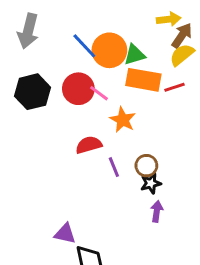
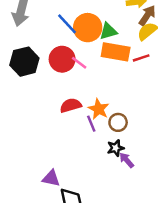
orange star: (123, 120) -> (99, 109), moved
black star: (151, 183) -> (116, 148), moved
purple arrow: (157, 211) -> (127, 160), turned -49

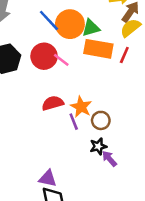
red line: (141, 58) -> (124, 55), turned -49
purple triangle: (51, 178) -> (48, 178), moved

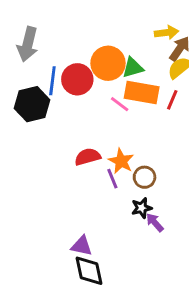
blue line: (49, 20) -> (52, 81), moved, turned 50
red circle: (44, 56) -> (77, 79), moved
pink line: (61, 60) -> (120, 104), moved

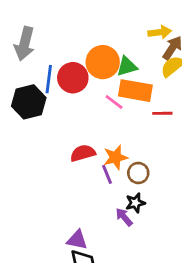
red line: (172, 100) -> (162, 113), moved, turned 66
orange star: (121, 161) -> (115, 157), turned 30
purple arrow: (155, 223) -> (124, 217), moved

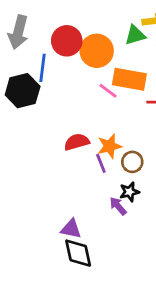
green triangle: (127, 66) -> (135, 35), moved
red circle: (73, 78) -> (67, 41), moved

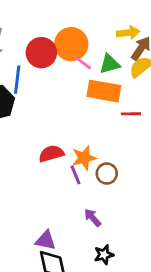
green triangle: (135, 35) -> (110, 64), moved
orange circle: (97, 51) -> (71, 44), moved
pink line: (108, 91) -> (83, 63), moved
black star: (129, 192) -> (104, 255), moved

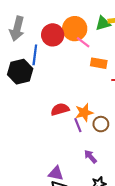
green triangle: (110, 64) -> (103, 23), moved
orange rectangle: (104, 91) -> (99, 63), size x0.7

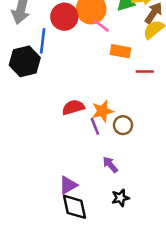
purple triangle: (56, 173) -> (68, 185), turned -42

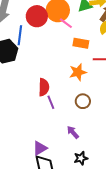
red semicircle: (73, 107) -> (44, 87), turned 108
orange star: (103, 111) -> (78, 72), moved
purple line: (95, 126) -> (51, 102), moved

